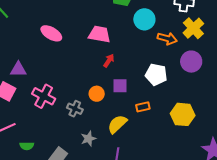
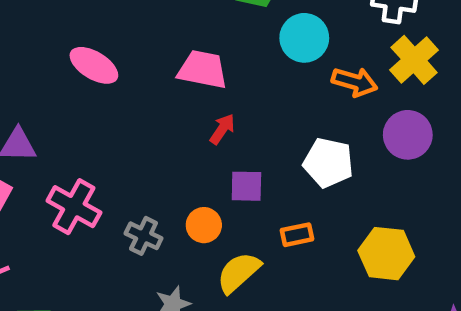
orange circle: (97, 94) -> (204, 225), moved

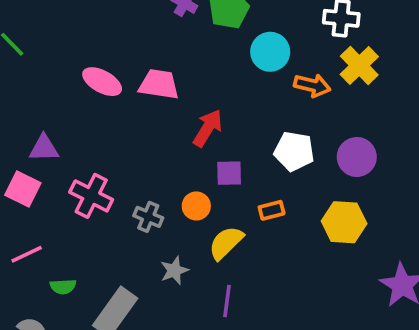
pink trapezoid: (203, 69) -> (159, 84), moved
red arrow: (222, 129) -> (208, 128), size x1.5
purple circle: (408, 135) -> (357, 157), moved

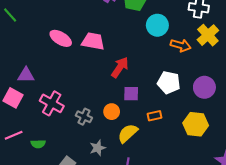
green semicircle: (63, 287) -> (38, 144), moved

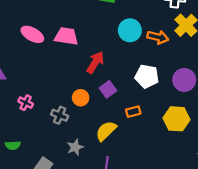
cyan circle: (157, 25) -> (130, 30), moved
purple square: (131, 94) -> (108, 89), turned -35
pink cross: (52, 103) -> (26, 103), size x0.6
orange circle: (112, 112) -> (81, 98), moved

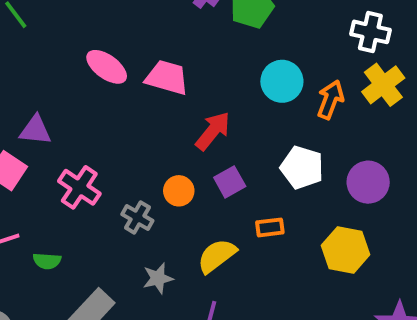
orange arrow: (158, 37) -> (330, 100), turned -90
pink cross: (26, 103) -> (79, 187), size x1.5

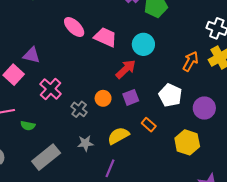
cyan circle: (282, 81) -> (143, 44), moved
orange rectangle: (270, 227) -> (149, 125), turned 40

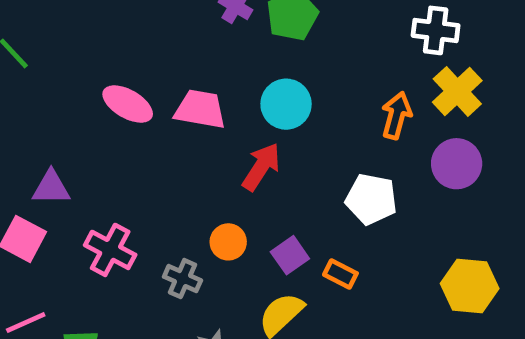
purple square: (131, 97) -> (290, 255), moved
purple circle: (204, 108) -> (457, 164), moved
yellow hexagon: (187, 142) -> (470, 286), moved

